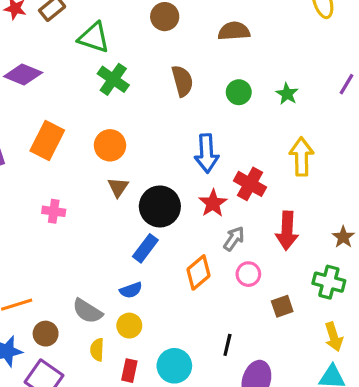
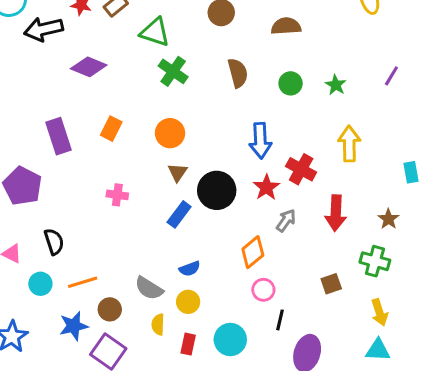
orange rectangle: (47, 140) -> (111, 129), size x0.7
blue rectangle: (145, 248) -> (179, 214), moved
pink circle: (248, 274) -> (263, 290), moved

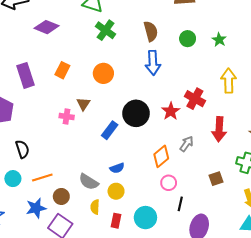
blue arrow: (260, 141) -> (153, 63), moved
brown triangle: (178, 172) -> (83, 104), moved
gray arrow: (286, 220) -> (187, 144), moved

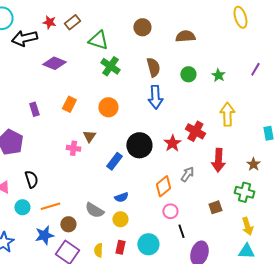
purple rectangle: (26, 75) -> (34, 109), size x0.6
black line: (180, 204) -> (181, 231), turned -32
yellow semicircle: (95, 207) -> (98, 250), moved

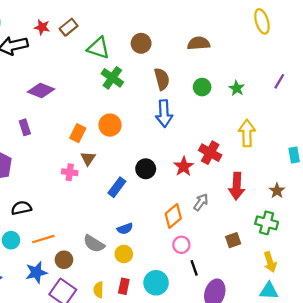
brown circle: (142, 27) -> (141, 43), moved
purple diamond: (54, 63) -> (41, 91), moved
orange rectangle: (69, 104) -> (78, 133), moved
black circle: (139, 145) -> (146, 169), size x0.7
black semicircle: (31, 179) -> (21, 208), turned -84

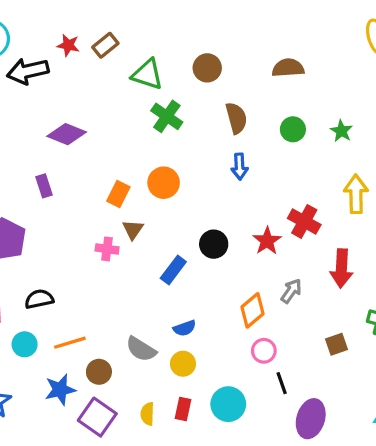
blue arrow: (164, 114) -> (240, 167), size x0.7

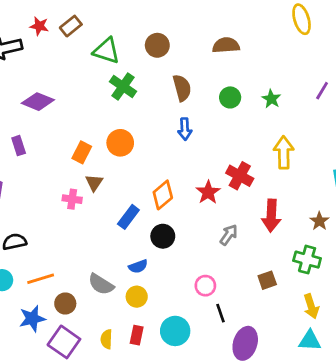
black circle: (214, 244) -> (163, 236), moved
orange diamond: (252, 310) -> (163, 195), moved

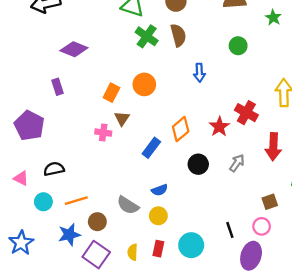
brown semicircle: (182, 88) -> (178, 35), moved
green star: (271, 99) -> (273, 18), moved
black circle: (163, 236) -> (198, 164), moved
pink circle: (205, 286) -> (262, 226), moved

